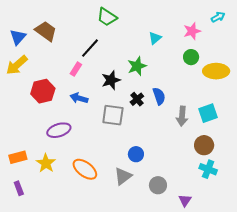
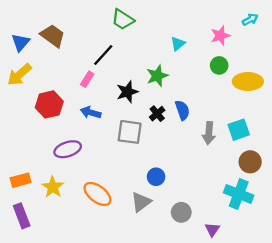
brown circle: (204, 145) -> (250, 162), moved
cyan cross: (208, 169) -> (239, 194), size x1.4
purple rectangle: (19, 188) -> (22, 216), size x1.5

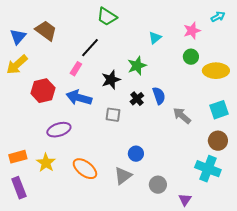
blue arrow: (91, 112) -> (79, 98), size x1.4
cyan square: (239, 130) -> (219, 110), moved
gray square: (130, 132) -> (113, 115), size x0.7
gray arrow: (209, 133) -> (182, 116), turned 126

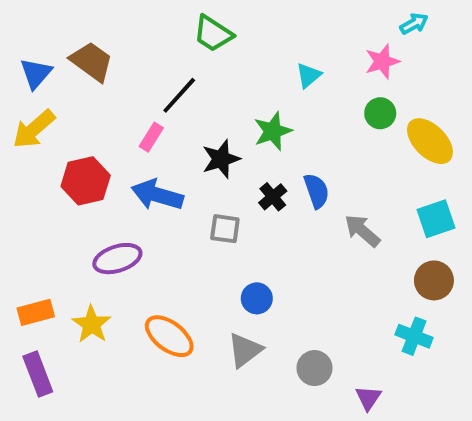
cyan arrow: (218, 17) -> (414, 24), moved
yellow ellipse: (216, 71) -> (430, 141), turned 45
blue circle: (136, 154) -> (257, 298), moved
cyan cross: (208, 169) -> (414, 336), size x0.7

